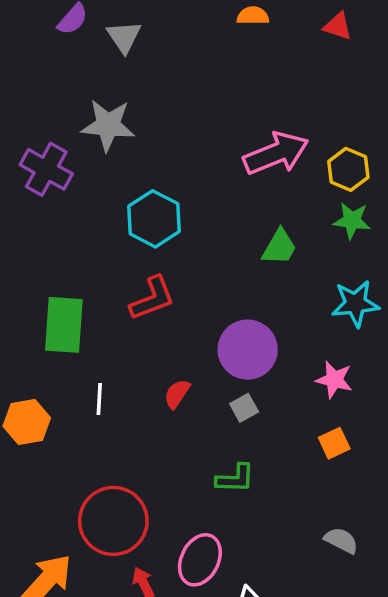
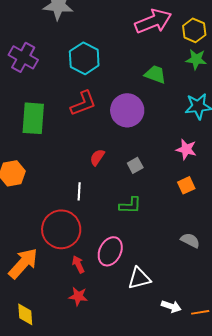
purple cross: (46, 169) -> (23, 57), moved
green trapezoid: (279, 247) -> (155, 74), turned -100
purple circle: (248, 350) -> (127, 110), moved
white line: (99, 399) -> (79, 191), moved

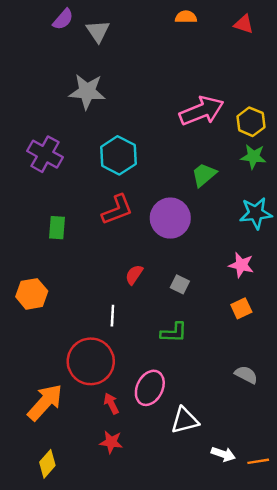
green trapezoid: (155, 74) -> (204, 175), turned -60
green rectangle: (33, 118) -> (57, 228), size x0.6
gray square: (135, 165) -> (180, 284), turned -35
yellow diamond: (25, 314) -> (47, 464), turned 45

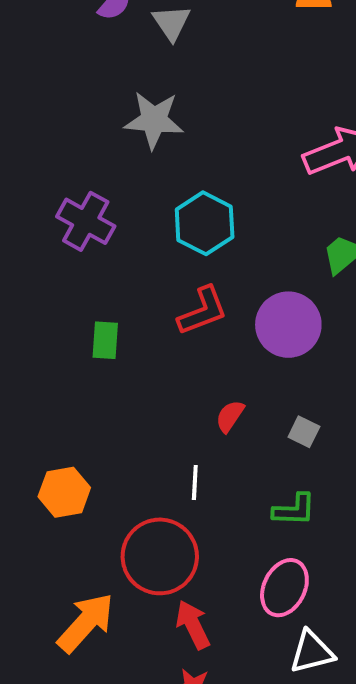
orange hexagon: (32, 294) -> (64, 492), moved
pink ellipse: (150, 388) -> (284, 588), moved
red arrow: (111, 404) -> (193, 625), size x1.4

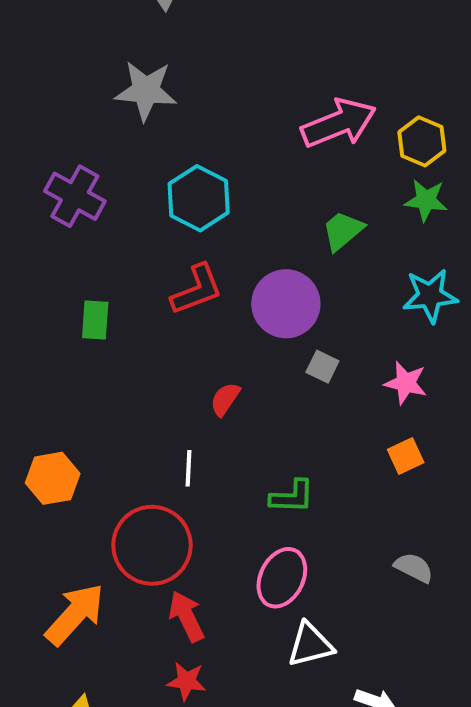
gray square: (304, 432) -> (322, 367), moved

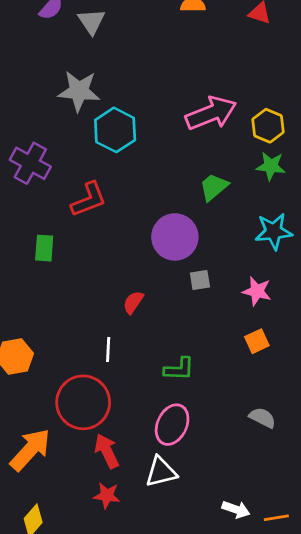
cyan hexagon: (199, 198) -> (115, 130), moved
red L-shape: (197, 290) -> (89, 199), moved
gray square: (322, 367) -> (200, 280), turned -35
white triangle: (310, 645) -> (161, 472), moved

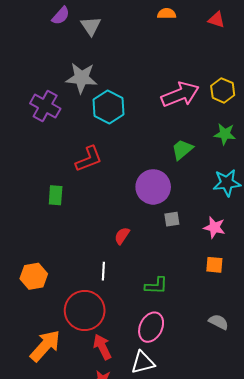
yellow hexagon: (268, 126) -> (223, 90), moved
purple cross: (30, 163) -> (45, 106), moved
orange square: (257, 341) -> (214, 265), turned 30

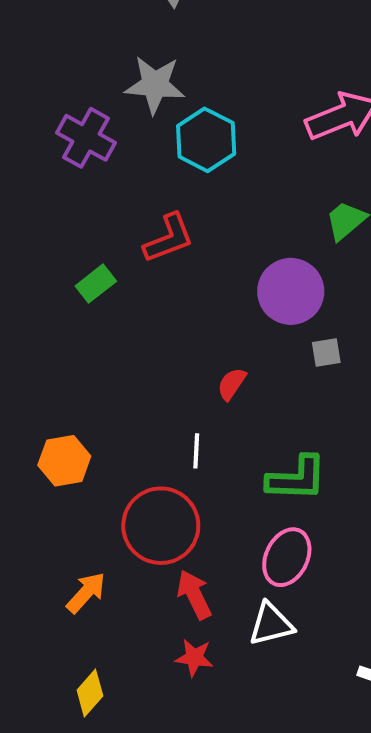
green rectangle: (56, 195) -> (96, 284), moved, turned 48
green L-shape: (156, 286) -> (297, 478), size x1.4
orange arrow: (45, 346) -> (86, 593), size x0.7

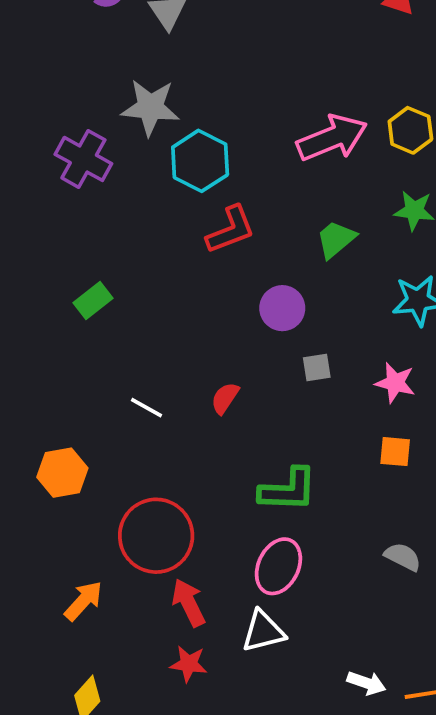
red L-shape: (169, 238) -> (231, 230), moved
purple circle: (291, 291) -> (282, 308), size x0.7
white line: (196, 451) -> (147, 408), moved, turned -64

